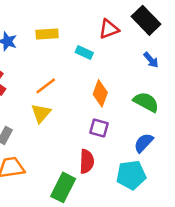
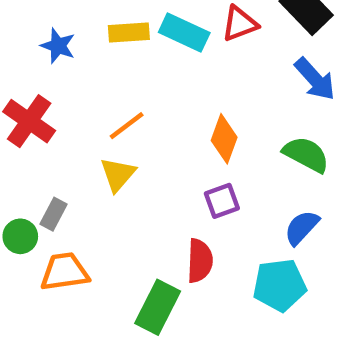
cyan rectangle: (84, 53) -> (184, 33), moved, size x1.5
blue arrow: (151, 60) -> (315, 79), size x1.5
purple square: (99, 128) -> (222, 201), turned -36

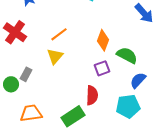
green semicircle: (306, 154) -> (127, 55), moved
orange trapezoid: (65, 272) -> (31, 113), moved
green rectangle: (158, 307) -> (73, 116), turned 30

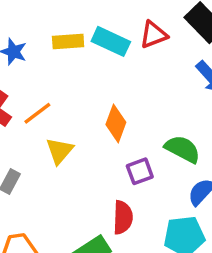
orange line: (59, 34) -> (37, 113), moved
orange diamond: (103, 40) -> (116, 123), moved

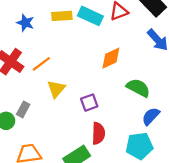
orange diamond: (116, 123) -> (111, 58), moved, turned 45
purple square: (140, 171) -> (89, 103), moved

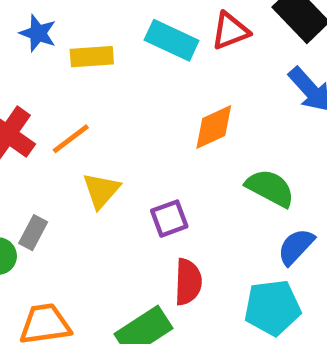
yellow rectangle: (62, 16) -> (92, 57), moved
blue star: (25, 23) -> (38, 33), moved

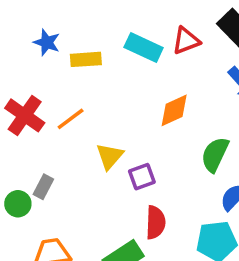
green semicircle: (270, 188) -> (215, 155), turned -93
yellow triangle: (101, 190) -> (110, 156), moved

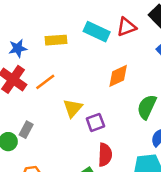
blue star: (47, 42) -> (18, 48), moved, turned -30

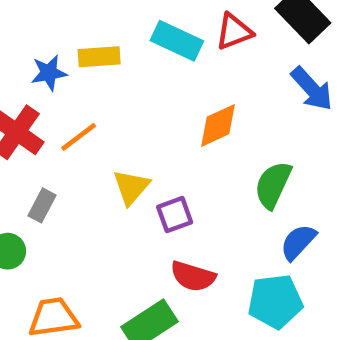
blue star: (18, 48) -> (49, 73), moved
gray rectangle: (26, 130) -> (42, 205), moved
red semicircle: (105, 155) -> (193, 276), turned 105

